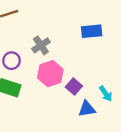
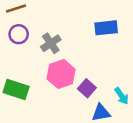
purple circle: (11, 61) -> (19, 34), moved

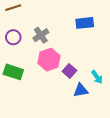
purple circle: (19, 34) -> (13, 37), moved

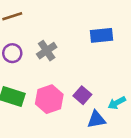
pink hexagon: (49, 60) -> (49, 99), moved
cyan arrow: (97, 77) -> (117, 103), turned 96

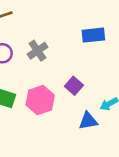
purple square: (82, 95) -> (74, 86), moved

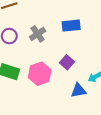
blue rectangle: (93, 35) -> (71, 26), moved

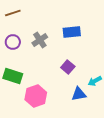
pink hexagon: (40, 74) -> (36, 96), moved

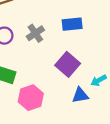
purple square: (68, 67) -> (68, 64), size x1.5

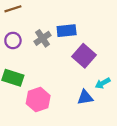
blue rectangle: (72, 24) -> (67, 31), moved
purple square: (68, 64) -> (84, 56), moved

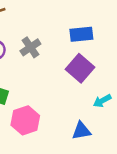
blue rectangle: (67, 31) -> (81, 34), moved
blue triangle: (85, 97) -> (81, 131), moved

